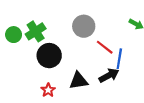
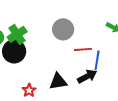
red line: (105, 47) -> (83, 49), turned -42
black circle: (49, 56) -> (14, 51), moved

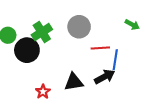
green cross: (17, 34) -> (42, 32), moved

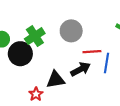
black arrow: (105, 77) -> (80, 69), moved
black triangle: (74, 82) -> (56, 80), moved

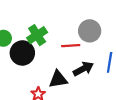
gray circle: (71, 31) -> (90, 31), moved
red line: (92, 52) -> (71, 46), moved

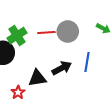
red line: (71, 46) -> (46, 32), moved

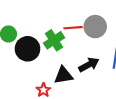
green cross: (17, 36) -> (54, 40), moved

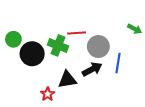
gray circle: (95, 27) -> (98, 47), moved
green cross: (54, 40) -> (58, 45), turned -36

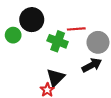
black circle: (32, 54) -> (32, 20), moved
black triangle: (67, 80) -> (56, 78), moved, turned -36

